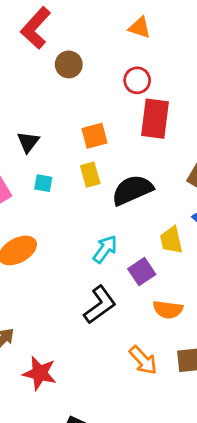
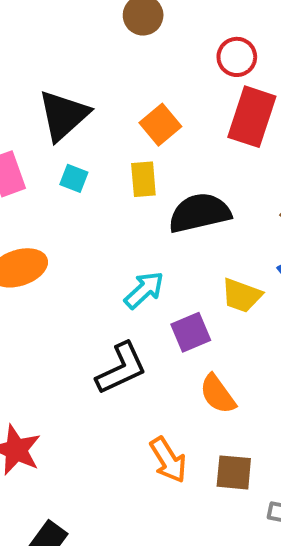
orange square: (95, 136) -> (160, 125), turned -36
black triangle: (28, 142) -> (64, 115), size x1.6
yellow trapezoid: (171, 240) -> (242, 295), turned -68
orange semicircle: (168, 310) -> (218, 394), turned 36

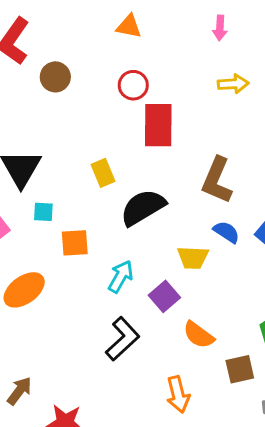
orange square: (160, 125) -> (75, 243), moved, turned -36
yellow rectangle: (143, 179) -> (103, 173), moved
orange arrow: (168, 460) -> (178, 394), turned 36
brown square: (234, 472) -> (240, 369), moved

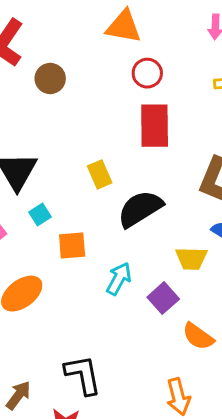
orange triangle: (129, 26) -> (124, 27), size x1.4
red circle: (133, 85) -> (147, 73), moved
cyan square: (43, 212) -> (40, 215), turned -35
black L-shape: (122, 339) -> (83, 375), moved, turned -57

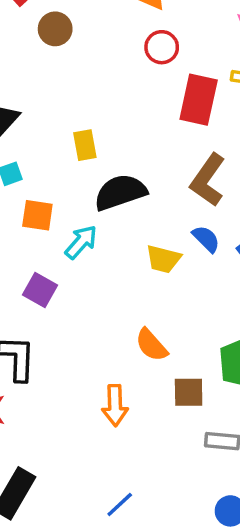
red rectangle: (155, 126) -> (199, 100), moved
cyan arrow: (119, 279) -> (81, 242), moved
purple square: (163, 298) -> (40, 290), moved, turned -32

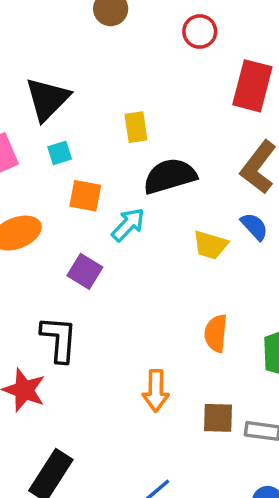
red circle: (162, 47) -> (200, 31), moved
orange semicircle: (151, 345) -> (216, 333), moved, turned 45
brown square: (189, 392) -> (218, 418), moved

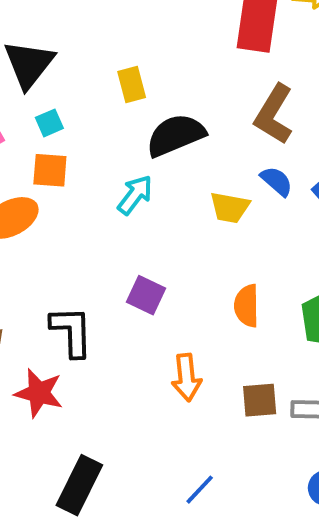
orange square: (85, 196) -> (50, 170), moved
purple square: (85, 271) -> (146, 295), moved

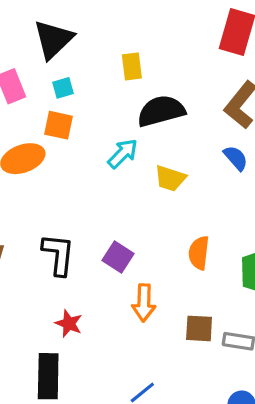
yellow trapezoid: (230, 207) -> (170, 178), moved
purple square: (146, 295) -> (118, 257), moved
red star: (39, 393) -> (69, 324), moved, size x0.7
black rectangle: (79, 485) -> (48, 376), turned -33

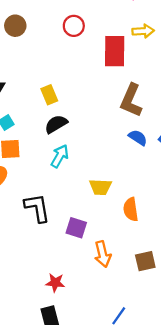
black semicircle: (161, 111) -> (56, 124), moved, size x0.7
yellow trapezoid: (170, 178) -> (100, 187), moved
black L-shape: (58, 254) -> (37, 208), moved

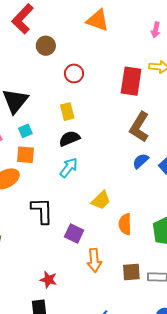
red circle: (74, 26) -> (74, 73), moved
blue semicircle: (138, 138) -> (141, 161), turned -84
yellow trapezoid: (100, 187) -> (101, 200), turned -55

